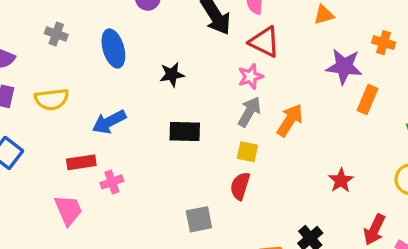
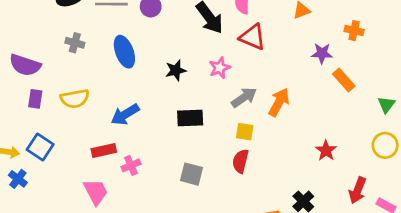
purple star: (344, 67) -> (322, 53), size x0.7
pink star: (251, 77) -> (220, 68), moved
orange rectangle: (367, 100) -> (344, 80), turned -60
gray arrow: (249, 112) -> (244, 97), turned 30
gray square: (199, 219) -> (191, 174), moved, turned 30

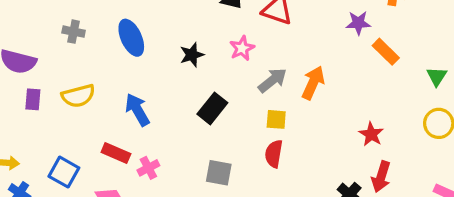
blue arrow: (125, 114) -> (137, 110), turned 96
black rectangle: (190, 118) -> (212, 108), turned -45
blue square: (40, 147) -> (64, 172), moved
red rectangle: (104, 151) -> (116, 153), turned 40
red arrow: (358, 190) -> (381, 177), moved

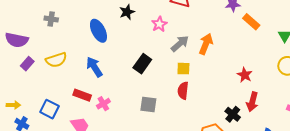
blue ellipse: (131, 38) -> (98, 31), moved
black star: (192, 55) -> (127, 12), moved
purple rectangle: (33, 99) -> (27, 64), turned 40

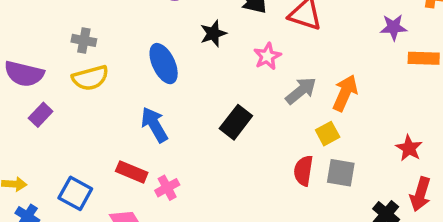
orange rectangle: (251, 22) -> (424, 58), turned -42
yellow semicircle: (56, 60) -> (90, 78), moved
yellow square: (183, 69) -> (328, 134), moved, turned -32
gray square: (148, 104) -> (341, 173), moved

